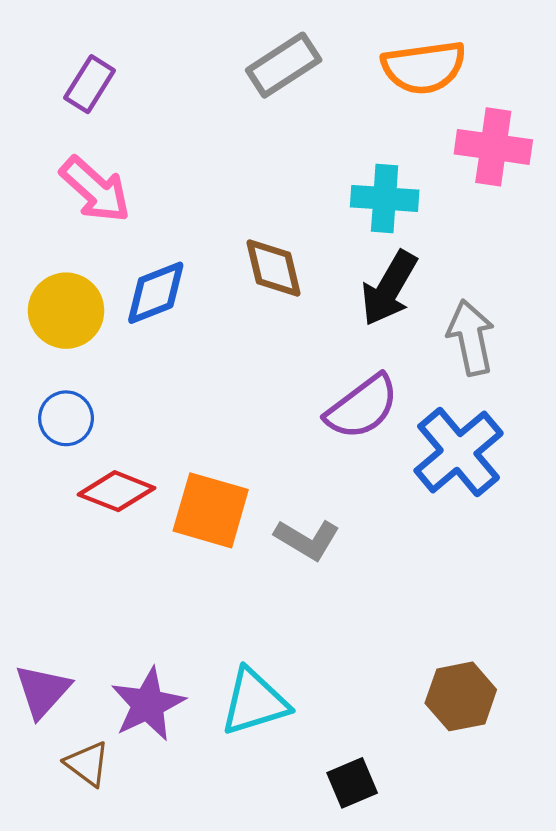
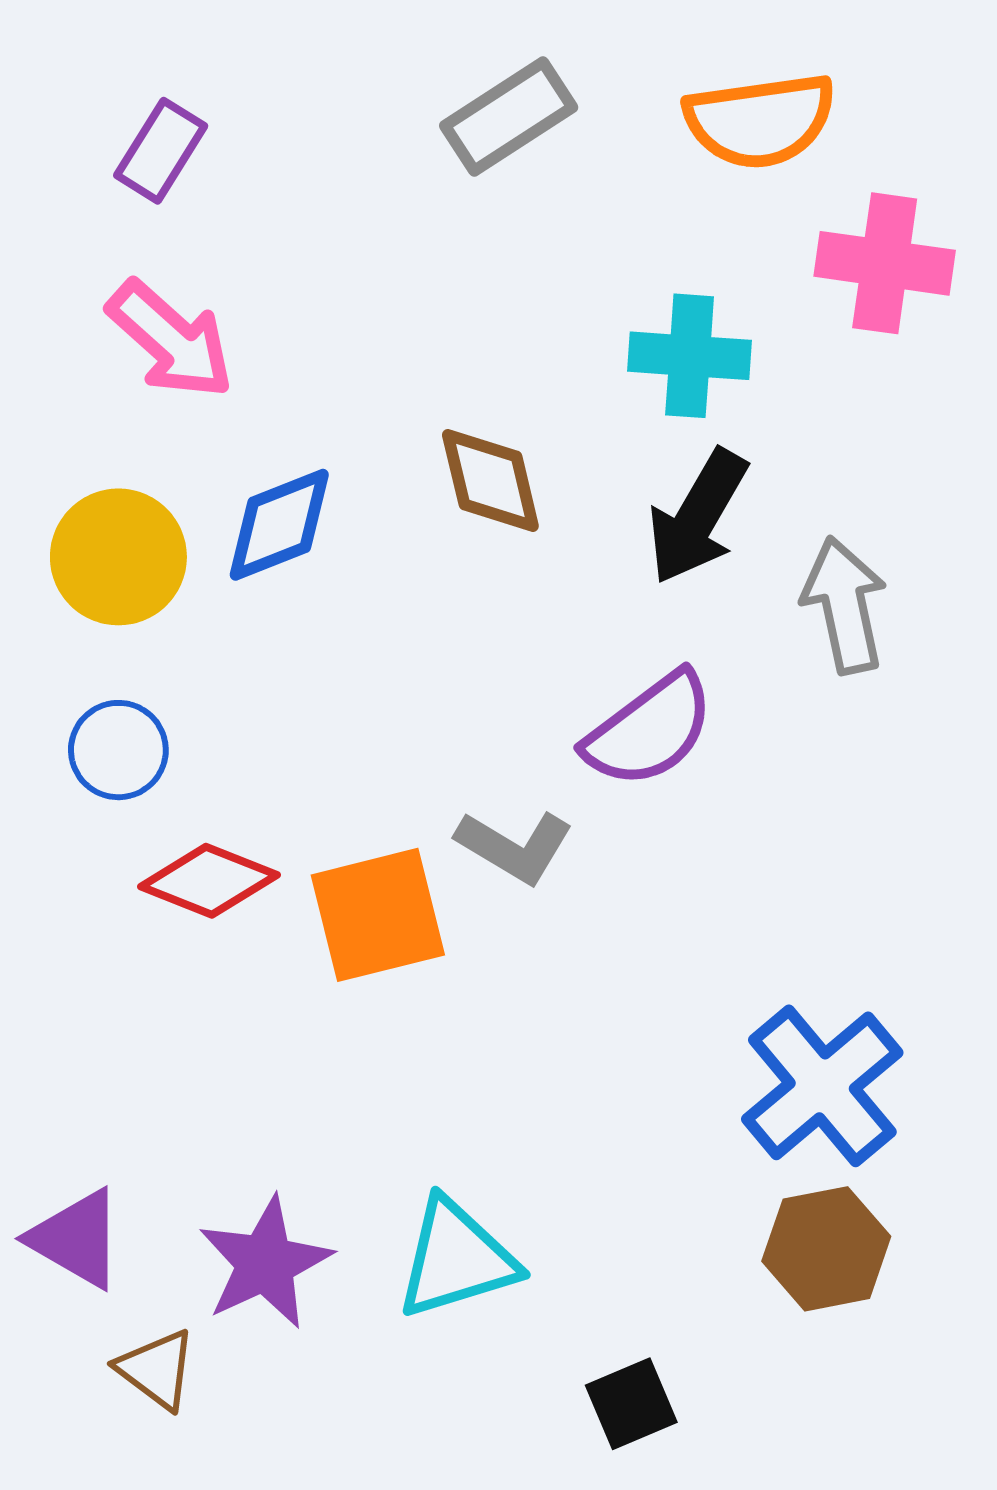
blue cross: (459, 452) -> (822, 1086), moved
orange square: (211, 510) -> (378, 915), turned -30
gray L-shape: (307, 539) -> (515, 847), moved
purple triangle: (42, 691) -> (76, 1239), turned -42

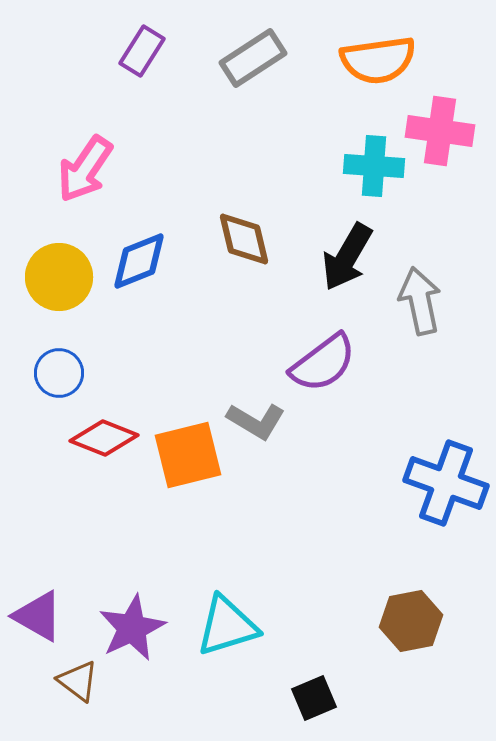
purple rectangle: (161, 151) -> (142, 51), moved
pink arrow: (171, 340) -> (85, 169), turned 82
cyan cross: (690, 356) -> (374, 166), moved
blue cross: (822, 1086) -> (446, 483), moved, turned -30

